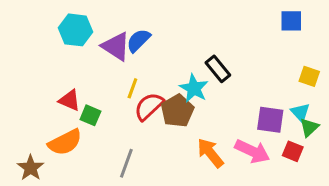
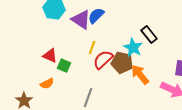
brown pentagon: (177, 111) -> (122, 63), turned -30
orange semicircle: (65, 142) -> (47, 84), size x0.6
orange arrow: (210, 153) -> (140, 75), moved

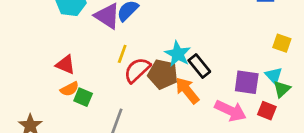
black rectangle: (149, 35) -> (199, 66), moved
green square: (64, 66) -> (83, 97), moved
orange semicircle: (47, 84) -> (70, 89), moved

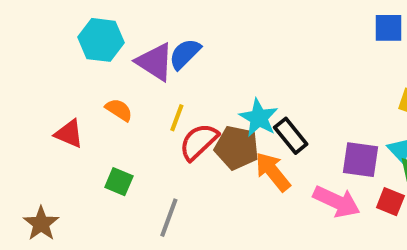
red triangle: (65, 65) -> (69, 134), moved
orange semicircle: (70, 89) -> (119, 110), moved, turned -120

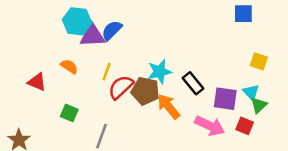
cyan hexagon: (101, 40) -> (77, 21), moved
purple triangle: (155, 62) -> (92, 36), turned -36
cyan star: (259, 118) -> (159, 72), turned 30
black rectangle: (291, 136) -> (193, 83), moved

